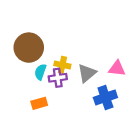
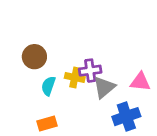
brown circle: (29, 48) -> (34, 57), size x0.7
purple cross: (58, 78) -> (90, 71), moved

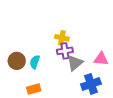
brown circle: (34, 57) -> (17, 61), moved
yellow cross: (75, 78) -> (62, 38), moved

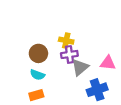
brown circle: (17, 61) -> (38, 53), moved
cyan semicircle: (35, 62) -> (37, 75), moved, turned -88

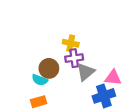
brown circle: (38, 53) -> (49, 68), moved
pink triangle: (108, 63) -> (113, 78), moved

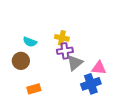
brown circle: (49, 68) -> (21, 61), moved
cyan semicircle: (40, 80) -> (30, 42), moved

